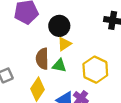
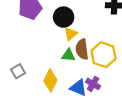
brown semicircle: (42, 59) -> (82, 49), moved

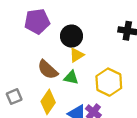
brown semicircle: (82, 49) -> (48, 70), moved, turned -48
gray square: (18, 71) -> (14, 97), moved

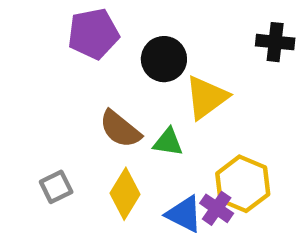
yellow triangle: (77, 55) -> (206, 97), moved, size x1.5
yellow hexagon: (109, 82) -> (243, 184), moved

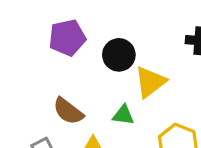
brown semicircle: (120, 129) -> (68, 111), moved

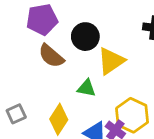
brown semicircle: (68, 111) -> (51, 56), moved

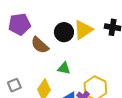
purple pentagon: (42, 20) -> (19, 24), moved
yellow triangle: (111, 61) -> (83, 30), moved

